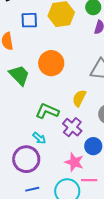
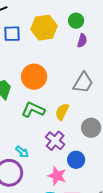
green L-shape: (47, 111) -> (33, 110), moved

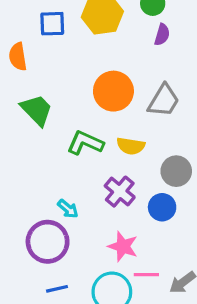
orange circle: (34, 77) -> (113, 91), moved
yellow semicircle: (62, 112) -> (131, 146), turned -108
blue circle: (76, 160) -> (162, 207), moved

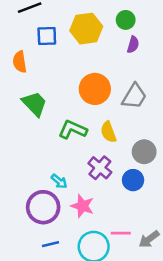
yellow semicircle: (131, 146) -> (108, 132), turned 60
pink star: (123, 246) -> (83, 206), moved

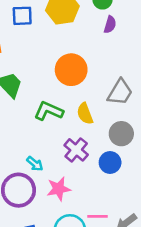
gray trapezoid: (134, 96) -> (120, 92), moved
pink star: (83, 206) -> (59, 189), turned -30

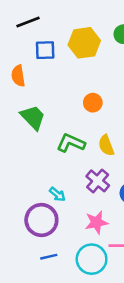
orange circle: (71, 70) -> (93, 103), size x0.6
pink star: (59, 189) -> (96, 222), moved

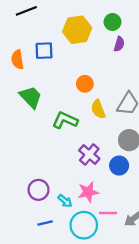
blue square: (45, 50) -> (44, 51), moved
yellow semicircle: (106, 145) -> (98, 109), moved
cyan arrow: (57, 194) -> (65, 201), moved
purple circle: (41, 220) -> (38, 190), size x0.7

